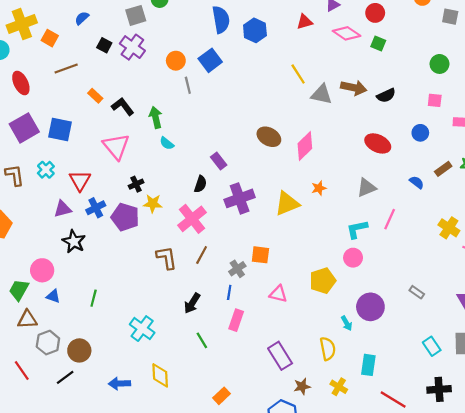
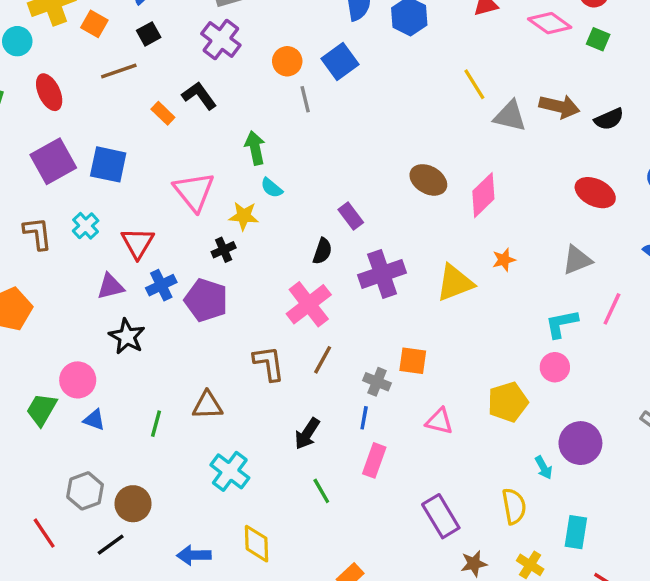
black square: (104, 45) -> (149, 34), moved, turned 32
black L-shape: (123, 106) -> (199, 96), moved
yellow star: (153, 203) -> (244, 216), moved
gray cross: (237, 269) -> (377, 382), turned -35
brown triangle: (27, 319) -> (207, 405), moved

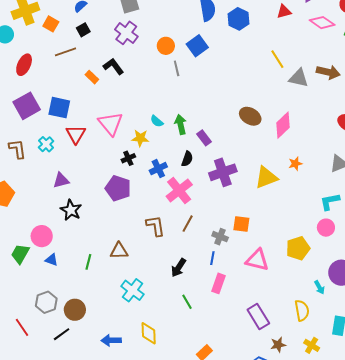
red ellipse: (49, 92) -> (24, 65), turned 50
green arrow: (255, 148) -> (181, 124), moved
red triangle: (138, 243) -> (76, 134), moved
blue cross: (161, 285) -> (158, 169), moved
pink triangle: (439, 421) -> (257, 260), size x1.4

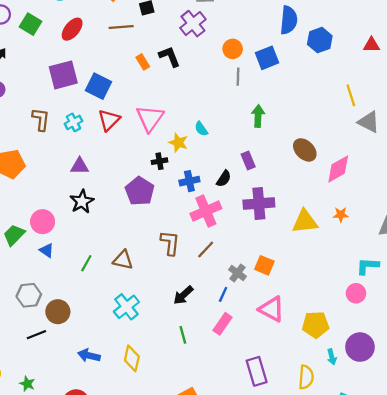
green arrow: (181, 124) -> (258, 116), moved
yellow pentagon: (298, 248) -> (316, 325), moved

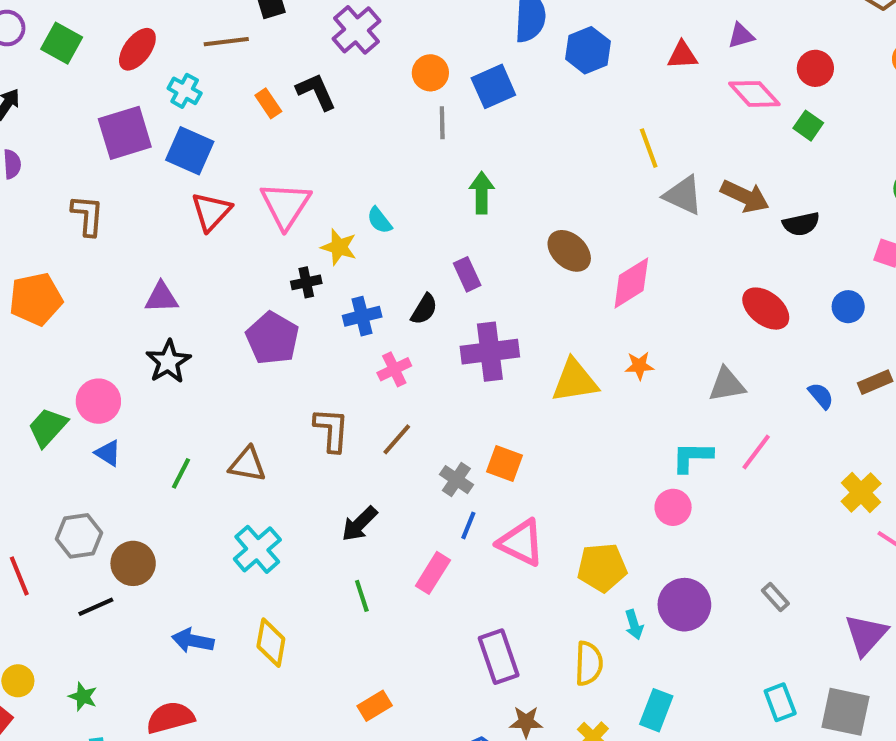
cyan cross: (73, 122) -> (185, 91), moved, turned -30
pink cross: (206, 211) -> (394, 369), size x0.6
blue line: (223, 294) -> (468, 525), moved

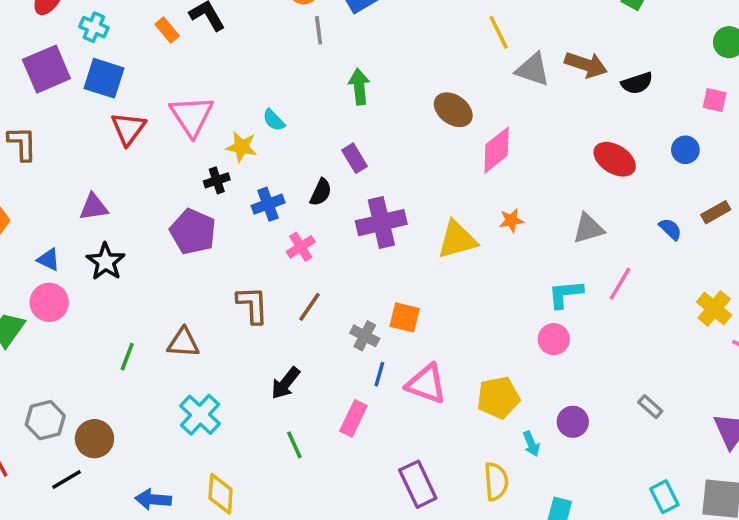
brown ellipse: (569, 251) -> (453, 110), moved
blue triangle: (108, 453) -> (48, 260), moved
purple circle: (684, 605) -> (573, 422), size x0.7

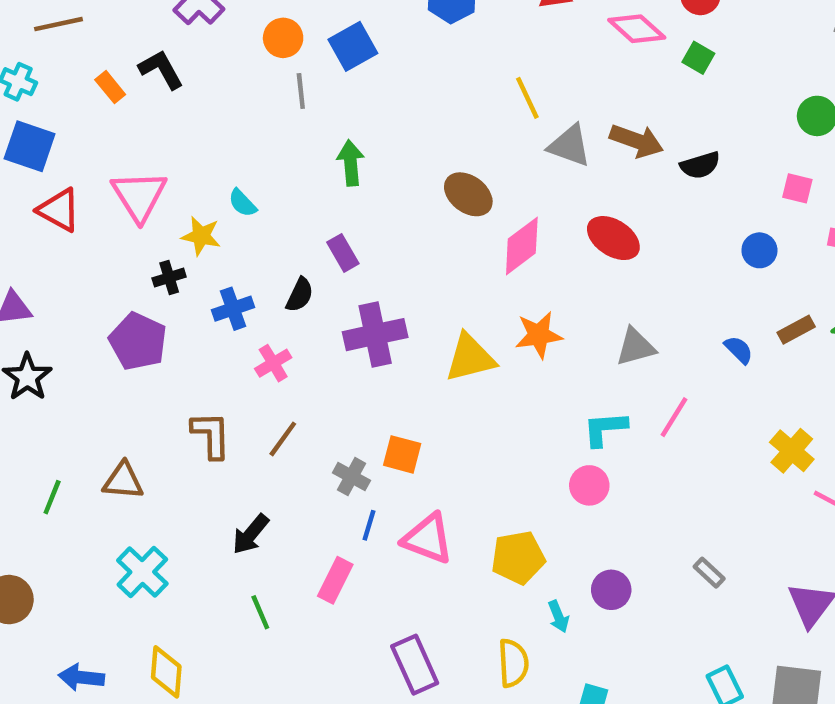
red triangle: (128, 128) -> (59, 210), turned -39
red ellipse: (615, 159) -> (613, 238), moved
orange star: (511, 220) -> (539, 335), size x1.5

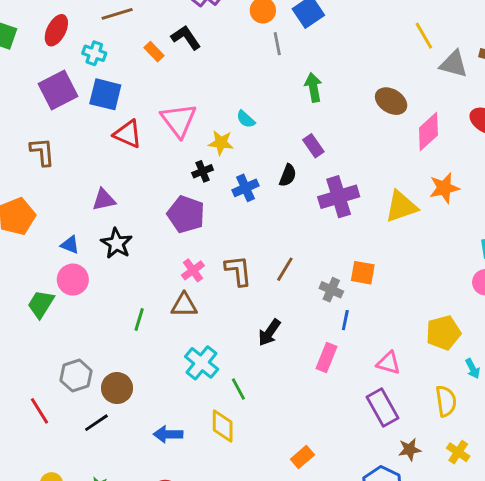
pink cross: (273, 363) -> (193, 270), moved
pink triangle: (428, 539) -> (389, 363), moved, size x0.7
green line: (260, 612) -> (238, 389), moved

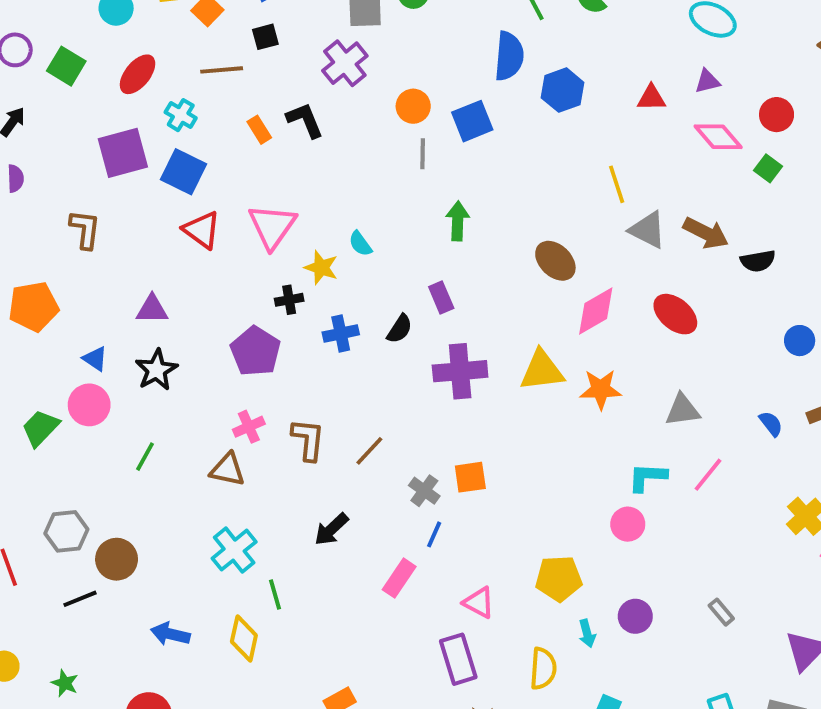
yellow triangle: (401, 206) -> (542, 371), moved
orange square: (363, 273) -> (470, 477), turned -30
green line: (139, 319) -> (145, 457), moved

